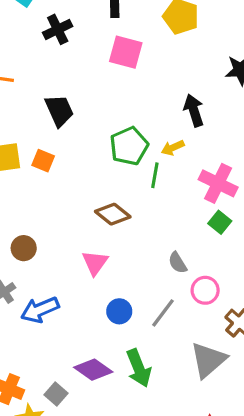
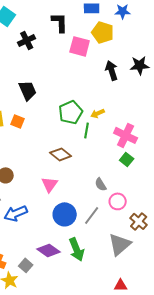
pink square: (126, 52) -> (80, 46), moved
black arrow: (194, 110) -> (112, 70), moved
blue circle: (119, 311) -> (65, 214), size x1.5

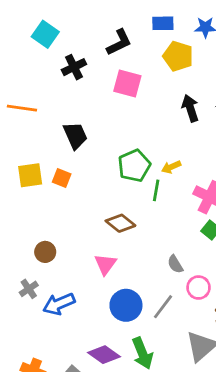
black L-shape: (60, 22) -> (119, 42), turned 65
pink square: (80, 46) -> (127, 84), moved

